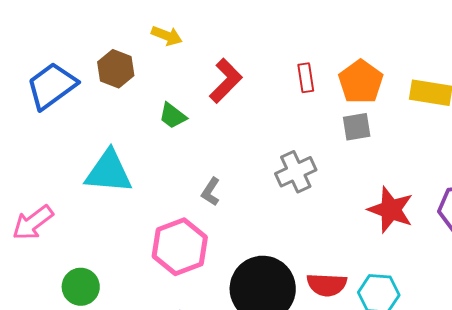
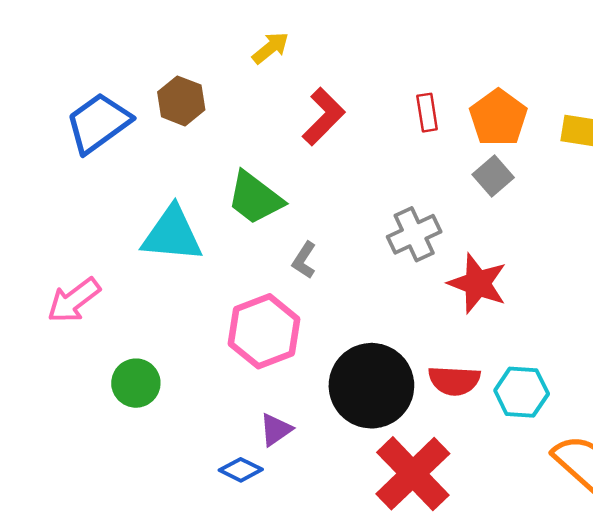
yellow arrow: (167, 36) -> (270, 48), moved, turned -60
green trapezoid: (173, 116) -> (255, 198), moved, size x1.6
gray square: (357, 127) -> (493, 176), turned -32
red star: (391, 210) -> (478, 283), moved

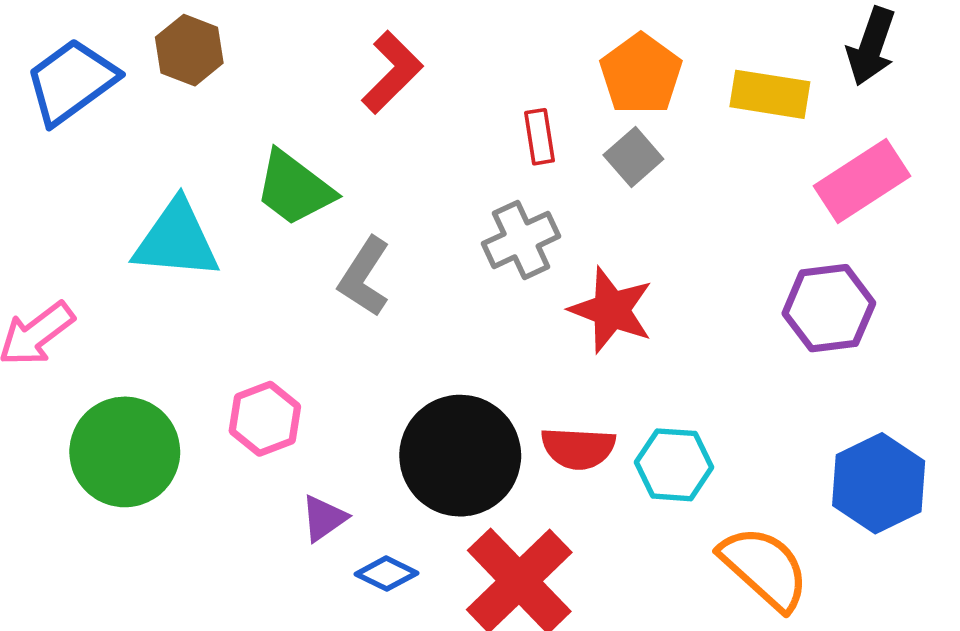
red rectangle: (427, 113) -> (539, 137), moved
gray L-shape: (304, 260) -> (364, 277), size x1.5
pink hexagon: (264, 331) -> (265, 419), moved, size x0.7
green circle: (136, 383) -> (125, 452), size x1.6
blue diamond: (241, 470) -> (386, 574), moved

